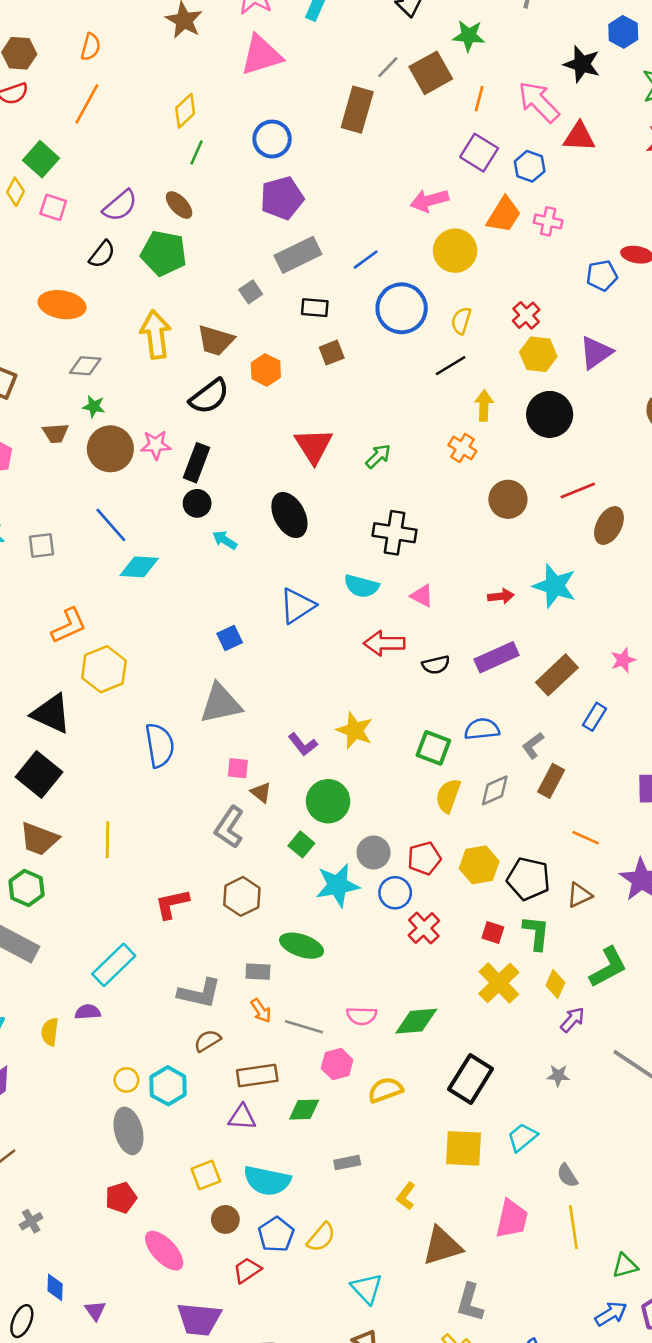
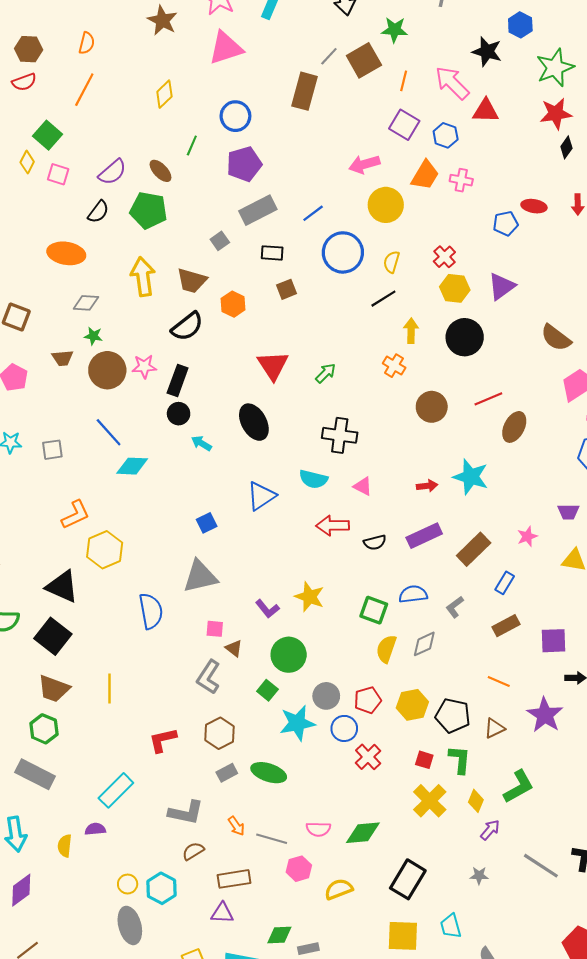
green line: (196, 153) -> (192, 146), moved
brown rectangle: (551, 781) -> (506, 626), moved, turned 35
gray rectangle: (258, 972) -> (227, 773), moved, turned -30
green diamond: (304, 1110) -> (279, 935), moved
cyan trapezoid: (522, 1137) -> (451, 926), turned -65

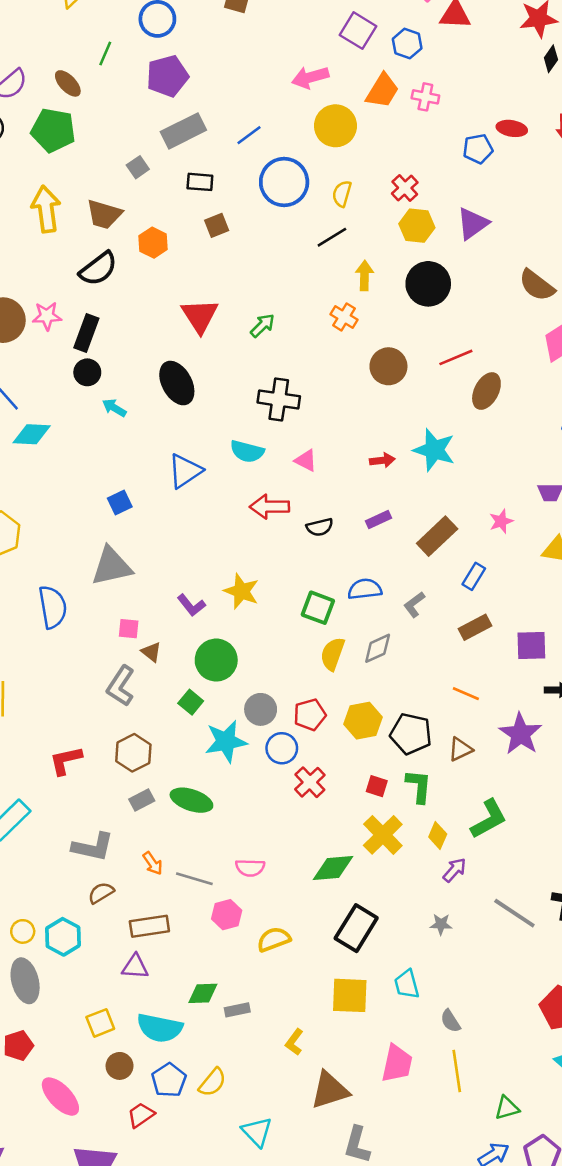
purple rectangle: (424, 536) -> (378, 519), size x0.6
green diamond: (363, 833) -> (333, 868), moved

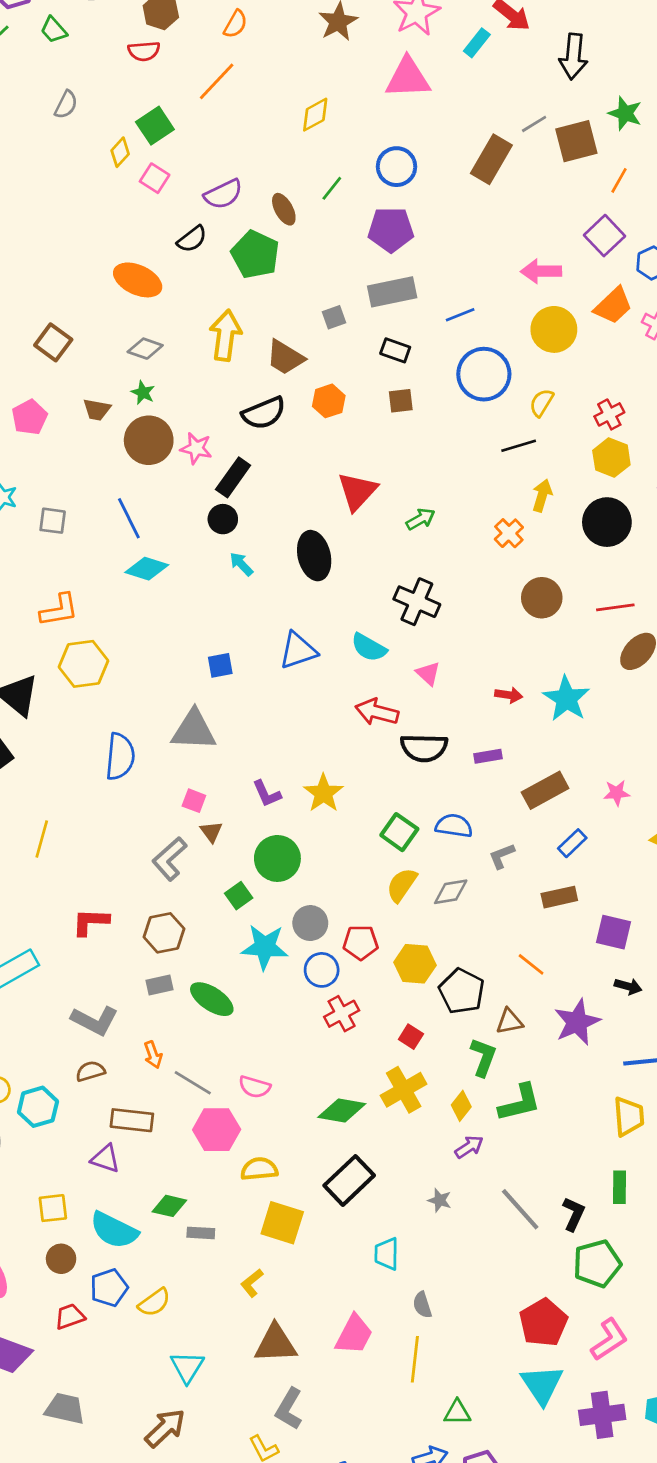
black semicircle: (320, 527) -> (424, 748), size x1.6
green L-shape: (419, 786) -> (483, 1057), moved
pink hexagon: (227, 915) -> (217, 1130), size x1.4
yellow square: (350, 995) -> (282, 1223), moved

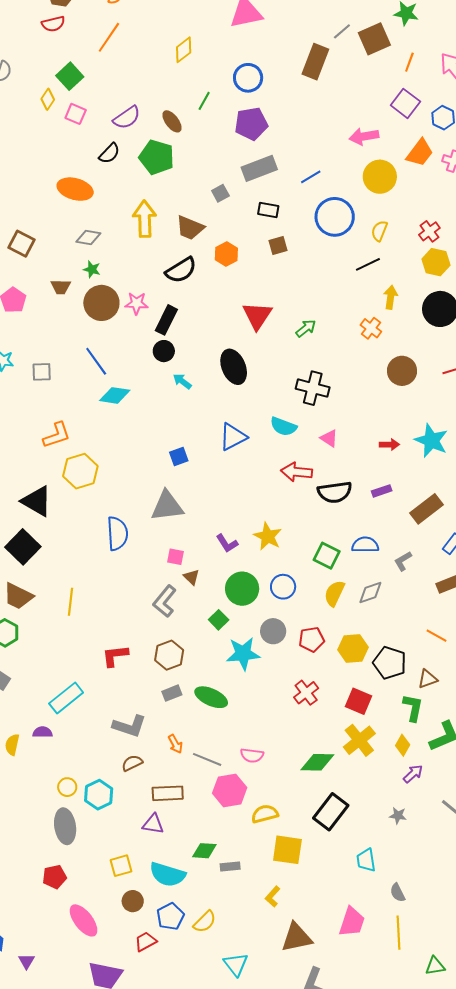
blue circle: (322, 970) -> (283, 587), moved
red square: (411, 1037) -> (359, 701), size x1.5

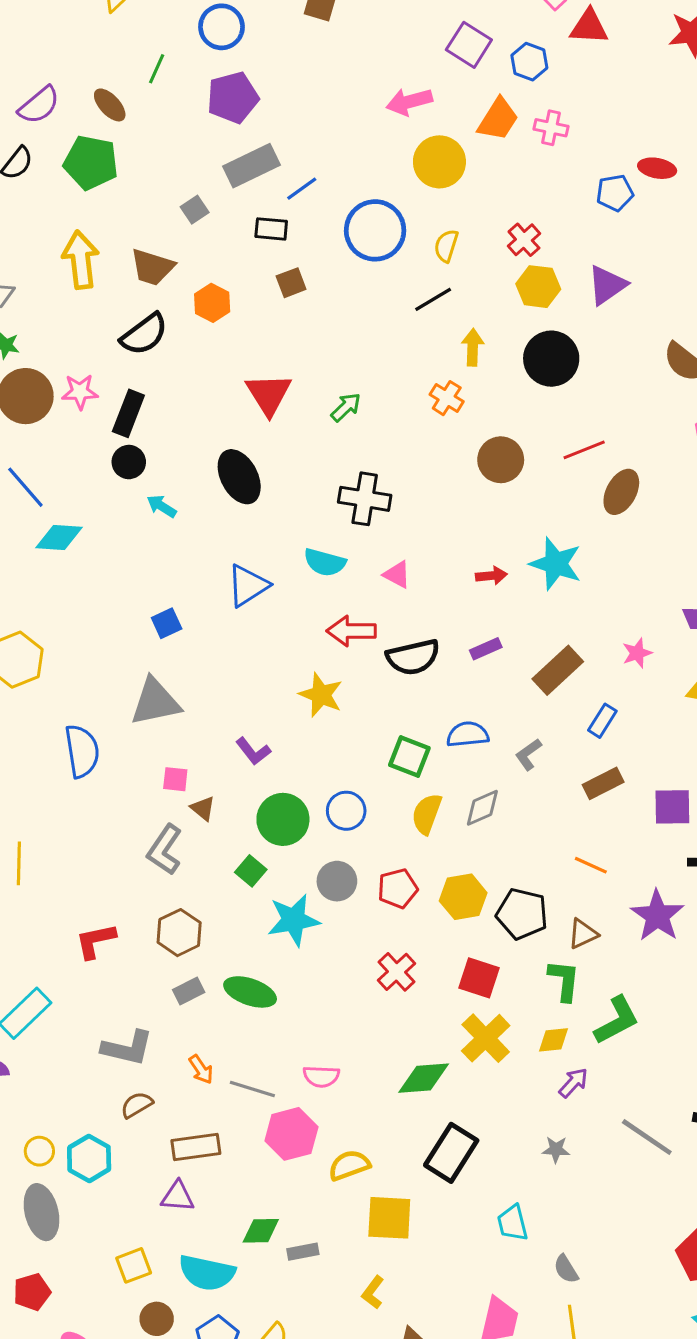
blue line: (311, 177) -> (302, 189), moved
yellow star: (268, 536) -> (321, 695), moved
yellow diamond: (403, 745) -> (553, 1040), turned 60

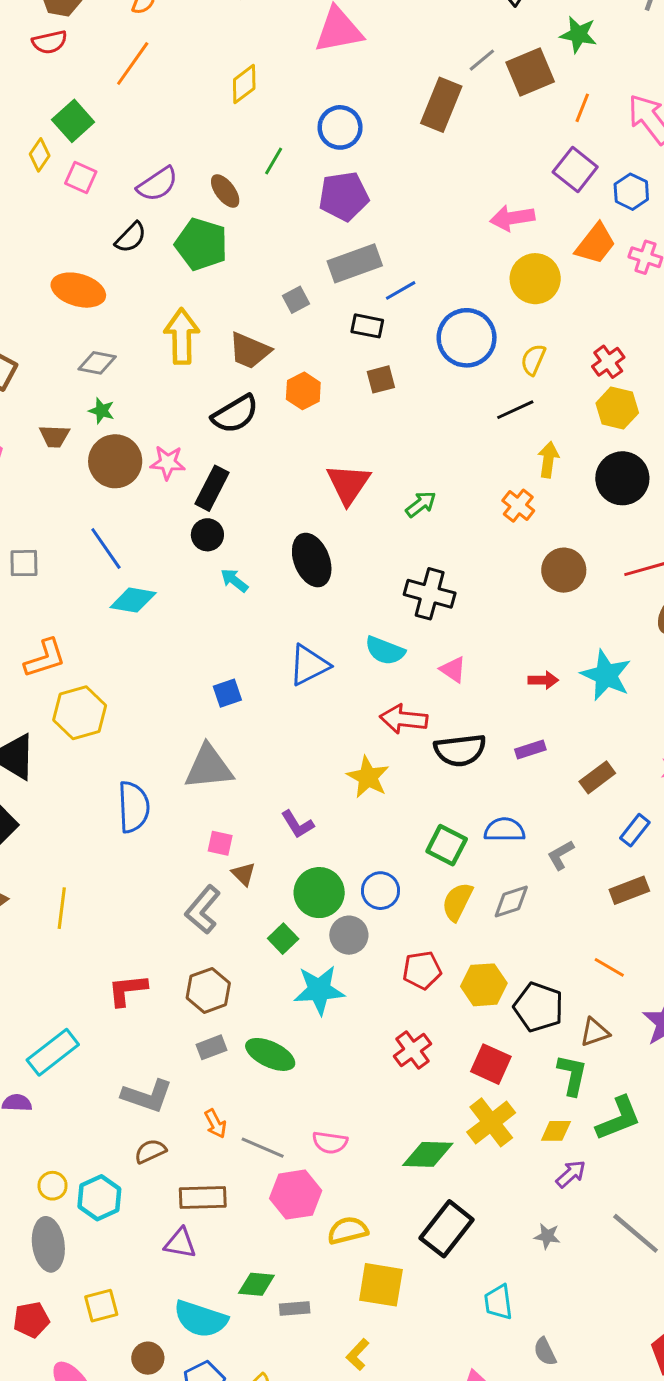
brown rectangle: (558, 670) -> (597, 777), size x0.7
gray circle: (337, 881) -> (349, 935), moved
yellow square: (134, 1265) -> (101, 1306), moved

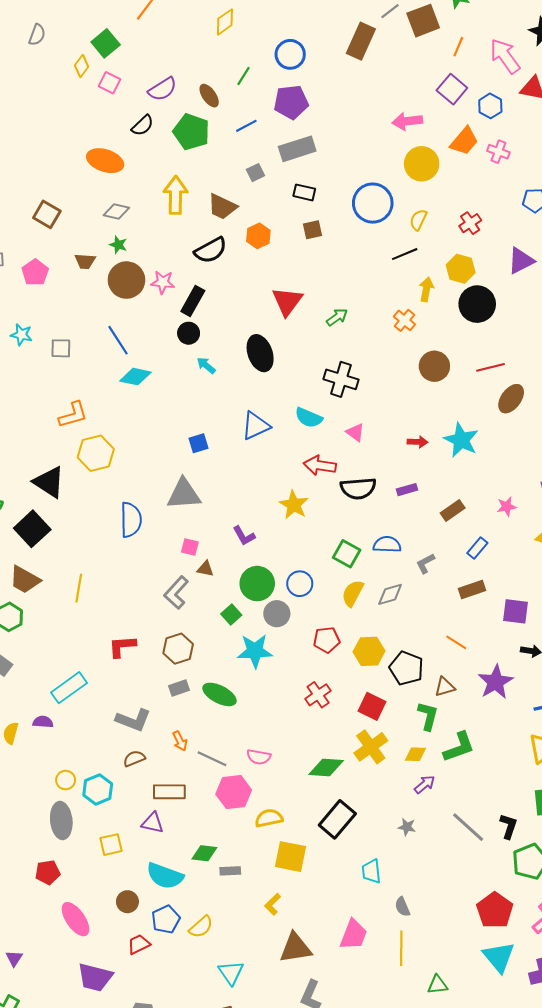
blue line: (401, 290) -> (246, 126), moved
yellow hexagon: (617, 408) -> (461, 269), moved
brown triangle: (244, 874) -> (205, 569), turned -36
yellow square: (101, 1306) -> (111, 845), moved

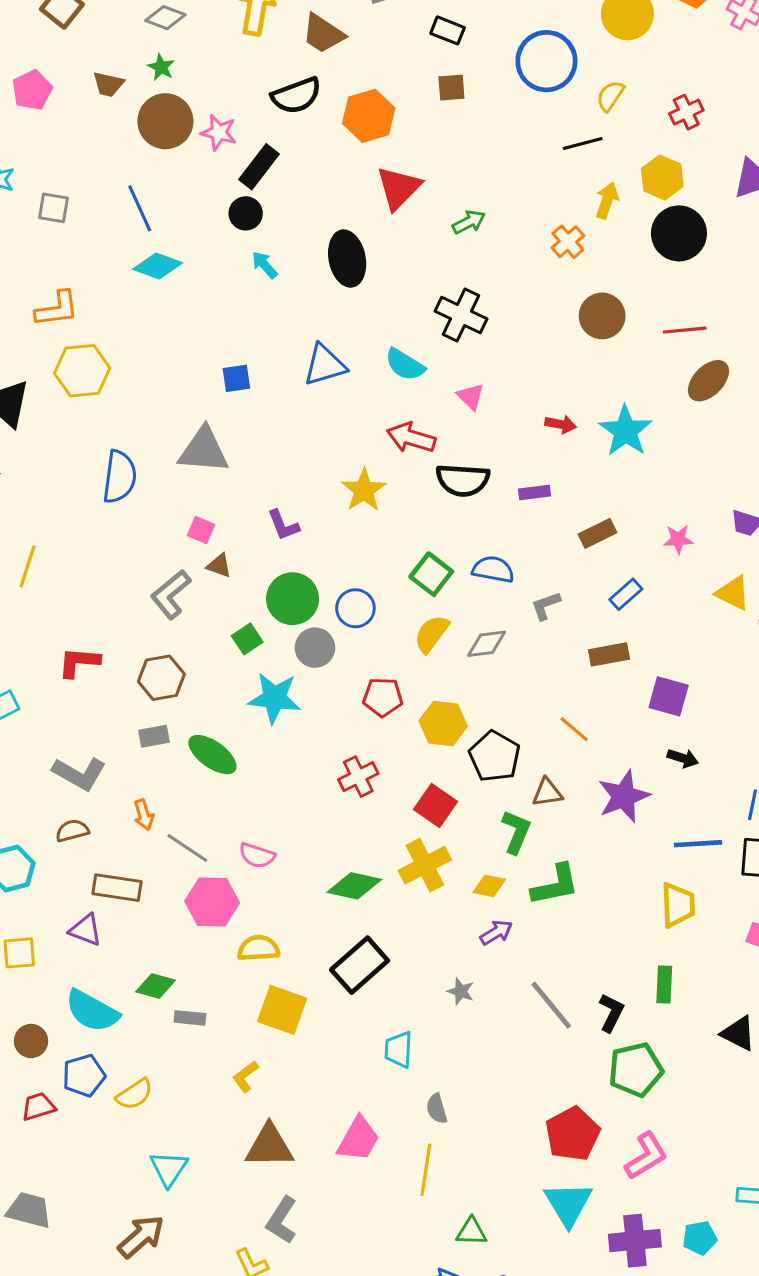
orange hexagon: (258, 236) -> (369, 116), moved, size x1.4

